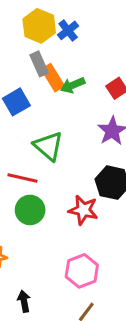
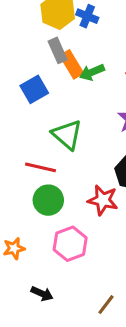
blue cross: (68, 30) -> (87, 16), turned -30
pink hexagon: (82, 271) -> (70, 244), moved
black arrow: (24, 301) -> (42, 294), turned 125

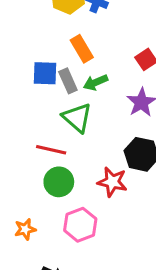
gray rectangle: (58, 50) -> (68, 81), moved
green arrow: (92, 72) -> (96, 82), moved
blue square: (34, 89) -> (45, 73), turned 32

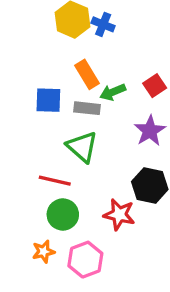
gray rectangle: (68, 81) -> (87, 108), moved, turned -60
green arrow: (96, 82) -> (113, 92), moved
orange star: (25, 229) -> (43, 252), moved

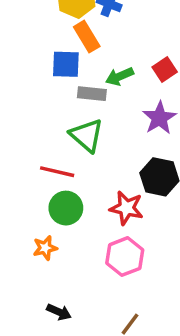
orange rectangle: (87, 74) -> (87, 37), moved
blue square: (48, 100) -> (66, 64), moved
pink hexagon: (85, 260) -> (125, 257), moved

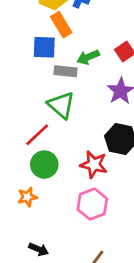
red line: (57, 172) -> (37, 135), turned -56

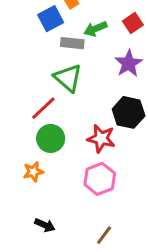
blue square: (44, 47) -> (51, 19), turned -30

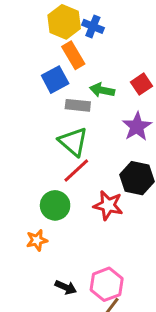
green arrow: (95, 29) -> (102, 90), turned 35
red line: (43, 108) -> (76, 171), moved
pink hexagon: (100, 179) -> (107, 284), moved
black arrow: (45, 225) -> (66, 287), moved

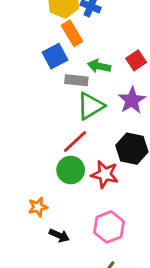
green triangle: (73, 142) -> (91, 106), moved, turned 48
green circle: (55, 205) -> (71, 170), moved
pink hexagon: (107, 284) -> (109, 227), moved
black arrow: (66, 287) -> (59, 235), moved

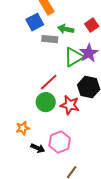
green triangle: (91, 106) -> (74, 57), moved
pink hexagon: (109, 227) -> (60, 142), moved

